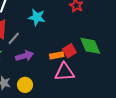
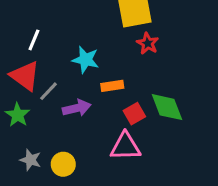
orange rectangle: (57, 55) -> (112, 86), moved
purple arrow: (25, 56) -> (77, 108), moved

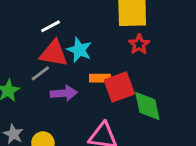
white line: (34, 40) -> (50, 26), moved, turned 30
red triangle: (25, 76) -> (54, 53), moved, turned -36
red square: (134, 114) -> (119, 87), moved, size x1.5

